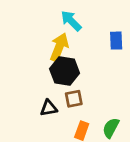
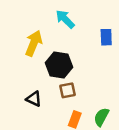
yellow arrow: (59, 47) -> (34, 43), moved
black triangle: (49, 108) -> (34, 99), moved, turned 35

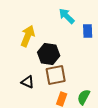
cyan arrow: (65, 19) -> (67, 16), moved
brown square: (68, 90) -> (56, 75), size x1.5

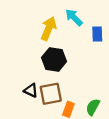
yellow arrow: (28, 36) -> (49, 29), moved
brown square: (56, 75) -> (51, 94), moved

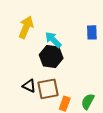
cyan arrow: (74, 17) -> (53, 40), moved
yellow arrow: (49, 29) -> (26, 27), moved

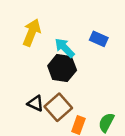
blue rectangle: (92, 32) -> (99, 39), moved, turned -64
brown square: (48, 89) -> (58, 107), turned -30

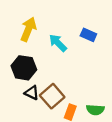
black hexagon: (62, 68) -> (24, 68), moved
green semicircle: (106, 122) -> (95, 110), turned -114

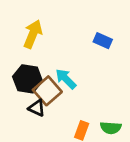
cyan arrow: (58, 43) -> (66, 79), moved
brown square: (52, 96) -> (47, 91), moved

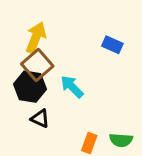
brown square: (47, 91) -> (37, 65), moved

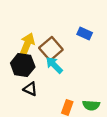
yellow arrow: (36, 38) -> (27, 44), moved
brown square: (37, 65) -> (51, 49), moved

